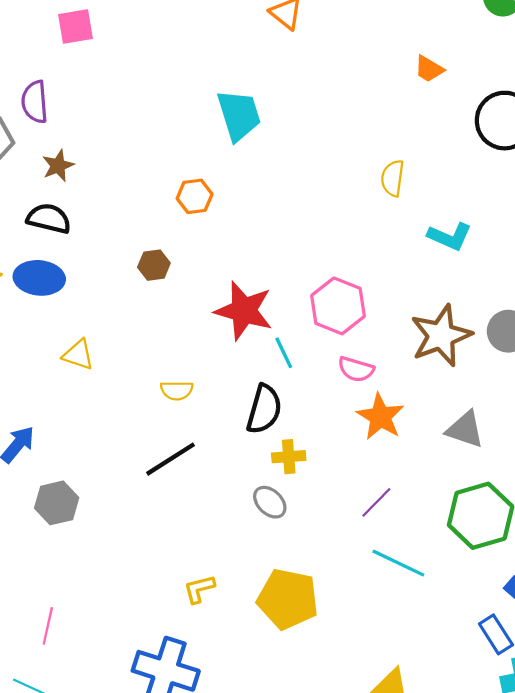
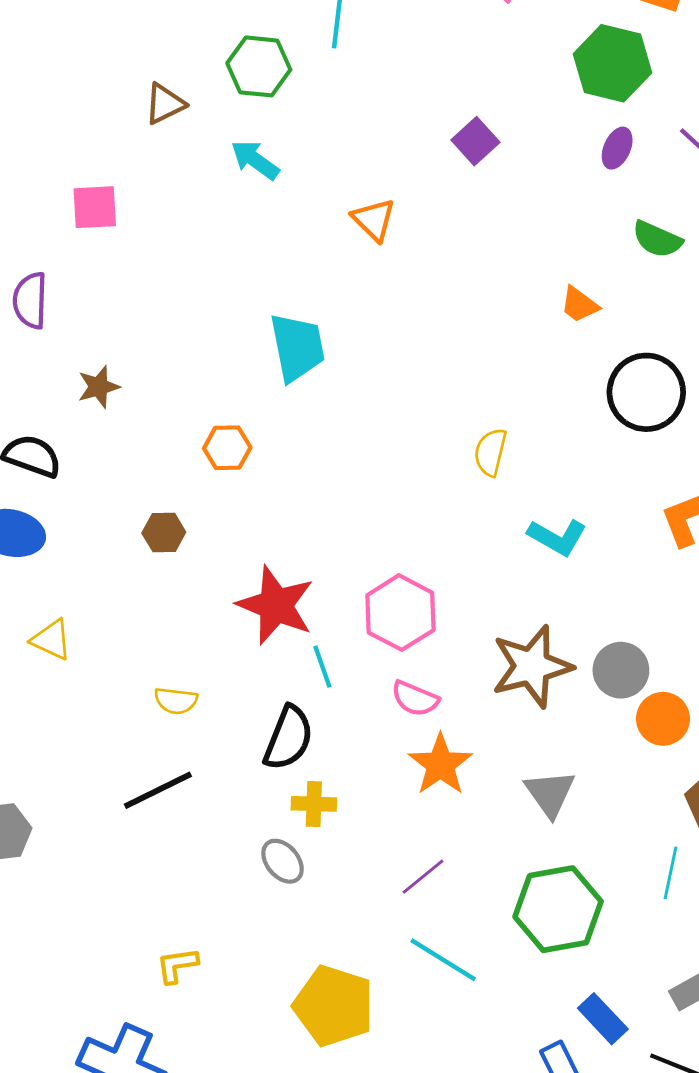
orange trapezoid: (429, 69) -> (579, 305), moved
brown star: (58, 166) -> (99, 387), moved
gray triangle: (465, 429) -> (550, 793), turned 30
yellow pentagon: (288, 599) -> (334, 1006), moved

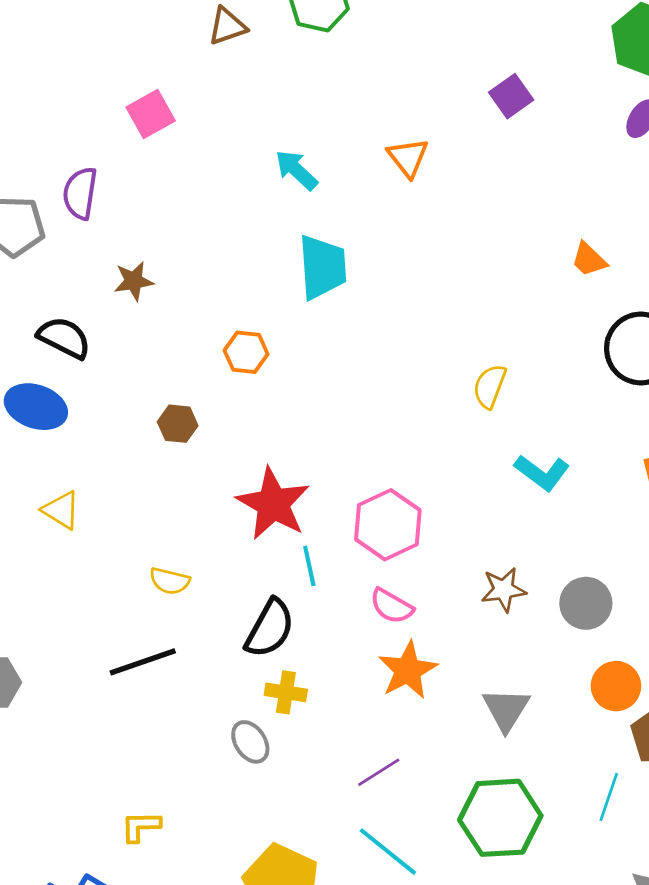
cyan arrow: (255, 160) -> (296, 170), moved
pink square: (95, 207) -> (151, 114), turned -33
brown star: (532, 666) -> (504, 590), size x0.6
orange circle: (663, 719) -> (616, 686), moved

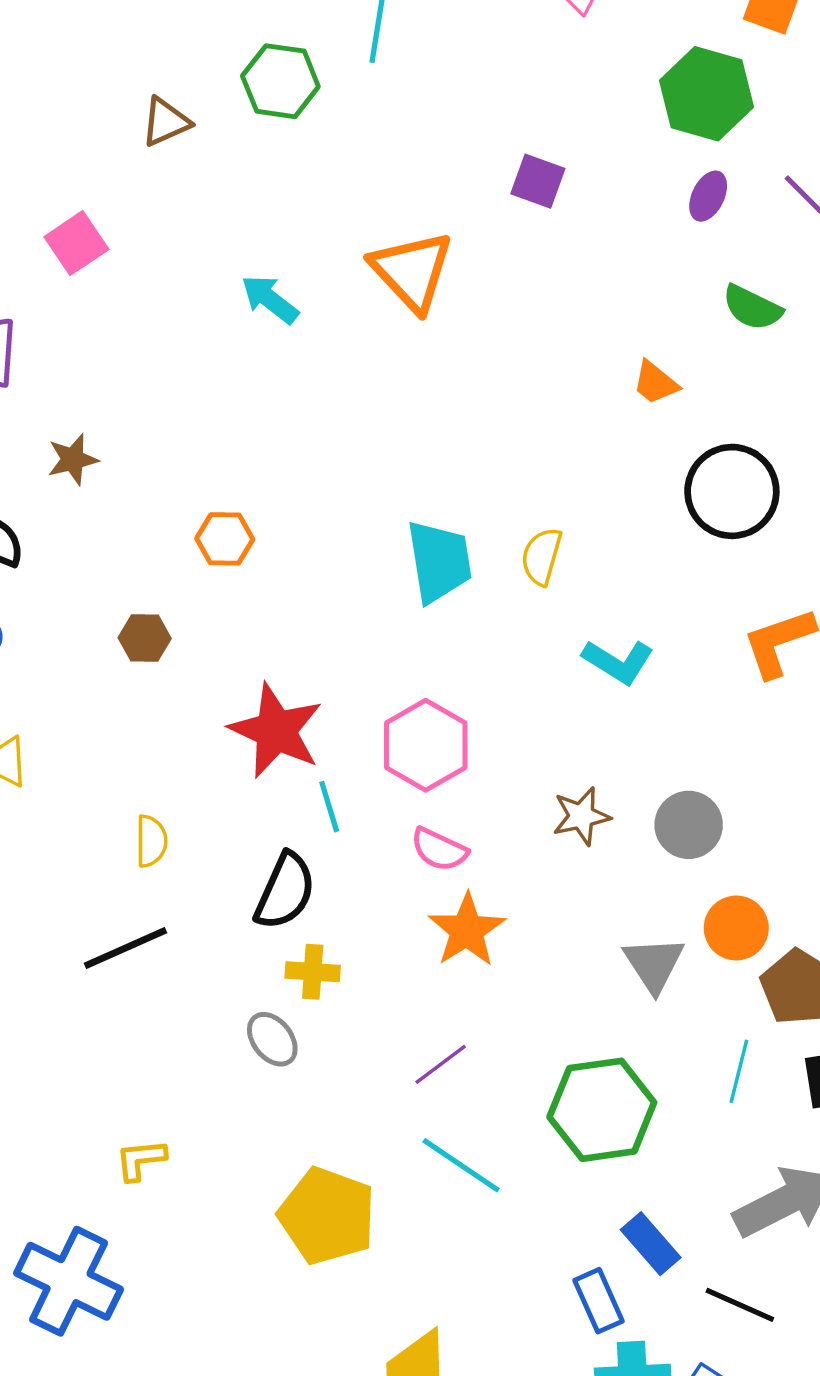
purple square: (511, 96) -> (538, 181), turned -30
orange triangle: (408, 157) -> (412, 271), size x1.6
cyan trapezoid: (322, 267) -> (439, 561), moved
yellow semicircle: (170, 581) -> (151, 841), turned -99
gray triangle: (506, 709) -> (654, 964), moved

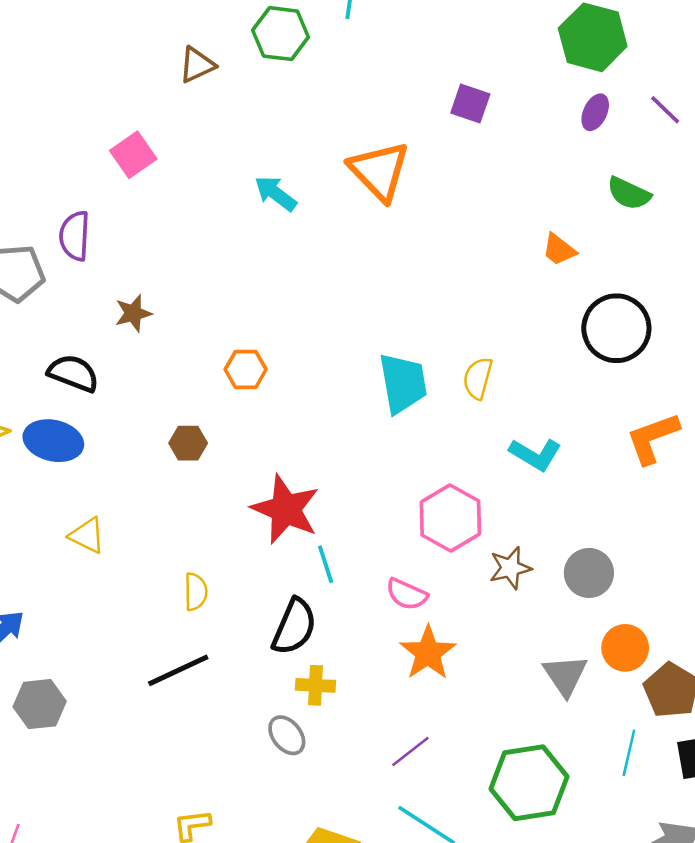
pink hexagon: (426, 745) -> (450, 518), moved

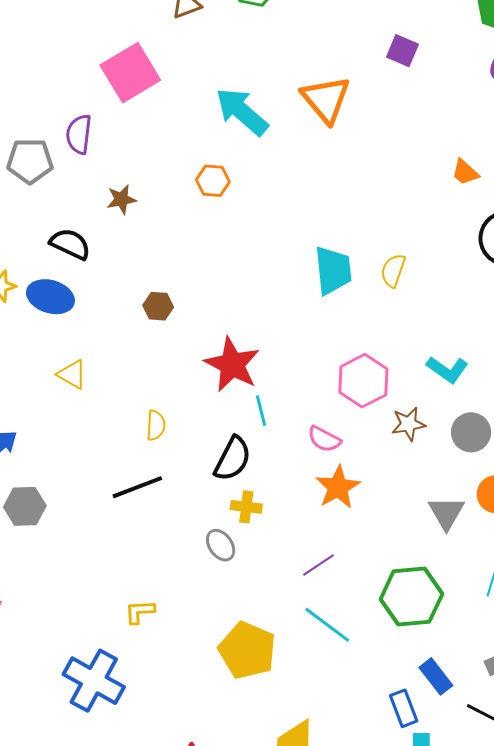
pink square: (133, 155) -> (130, 73), size x1.6
cyan arrow: (276, 193) -> (242, 112), size x1.6
orange hexagon: (246, 369) -> (213, 181), moved
cyan L-shape: (535, 454) -> (447, 370), moved

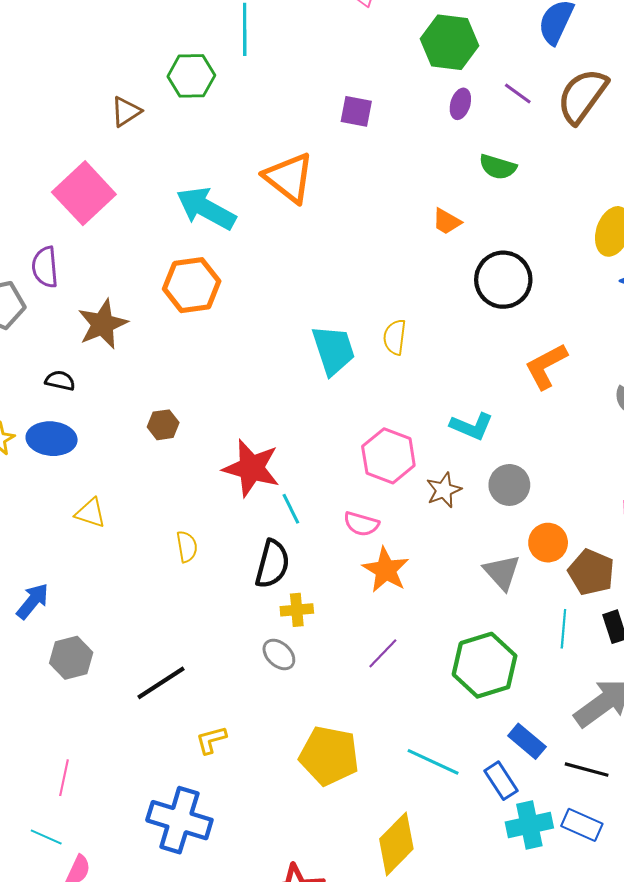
orange hexagon: (213, 181) -> (192, 285), size x1.6
brown star: (121, 199) -> (103, 324), size x1.6
black semicircle: (70, 244) -> (60, 381), size x0.7
black line: (137, 487) -> (161, 683), moved
cyan line: (327, 625) -> (433, 762), moved

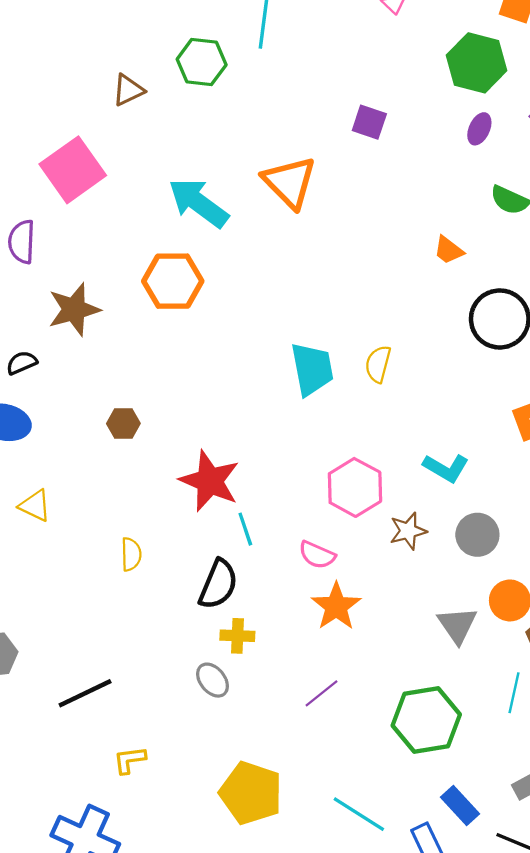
black semicircle: (60, 381) -> (22, 363), turned -44

